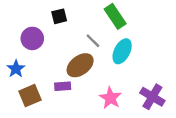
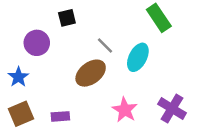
green rectangle: (115, 16) -> (159, 18), moved
purple rectangle: (63, 86) -> (60, 116), moved
brown square: (30, 96) -> (21, 114), moved

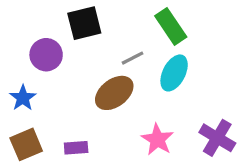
black square: (67, 18) -> (84, 23), size x1.5
green rectangle: (159, 18) -> (171, 26), moved
gray line: (105, 45) -> (133, 58), turned -72

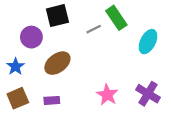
gray line: (133, 58) -> (94, 29), moved
cyan ellipse: (174, 73) -> (148, 42), moved
brown ellipse: (114, 93) -> (57, 63), moved

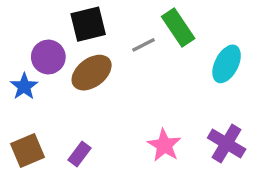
brown ellipse: (57, 63) -> (92, 73), moved
blue star: (16, 66) -> (24, 86), moved
purple rectangle: (52, 100) -> (79, 154), turned -49

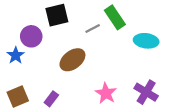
cyan ellipse: (227, 64) -> (146, 41), turned 70
brown ellipse: (92, 73) -> (72, 60), moved

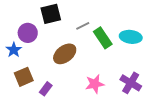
green rectangle: (115, 17) -> (103, 38), moved
pink star: (106, 93) -> (95, 84), turned 30
brown square: (18, 97) -> (24, 77), moved

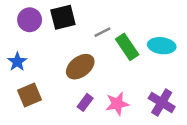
purple circle: (28, 33) -> (30, 20), moved
purple rectangle: (46, 89) -> (85, 102), moved

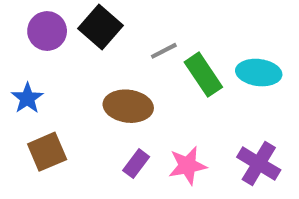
black square: (63, 17) -> (100, 27), turned -35
brown ellipse: (80, 67) -> (128, 106), turned 44

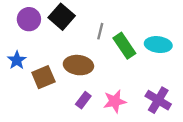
gray line: (164, 51) -> (100, 31), turned -49
brown square: (47, 152) -> (43, 77), moved

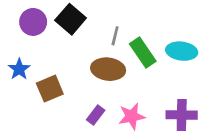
brown ellipse: (78, 65) -> (108, 69), moved
purple cross: (158, 100) -> (182, 115), turned -30

